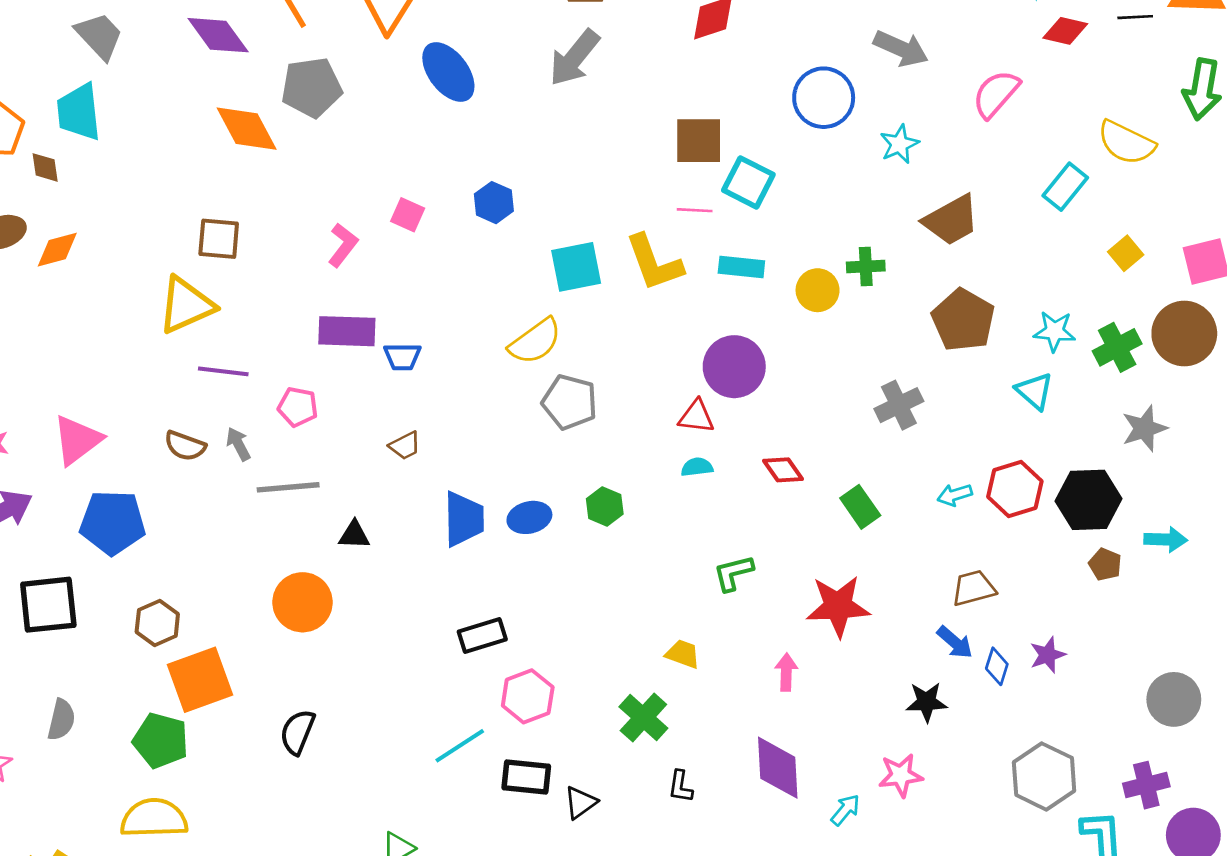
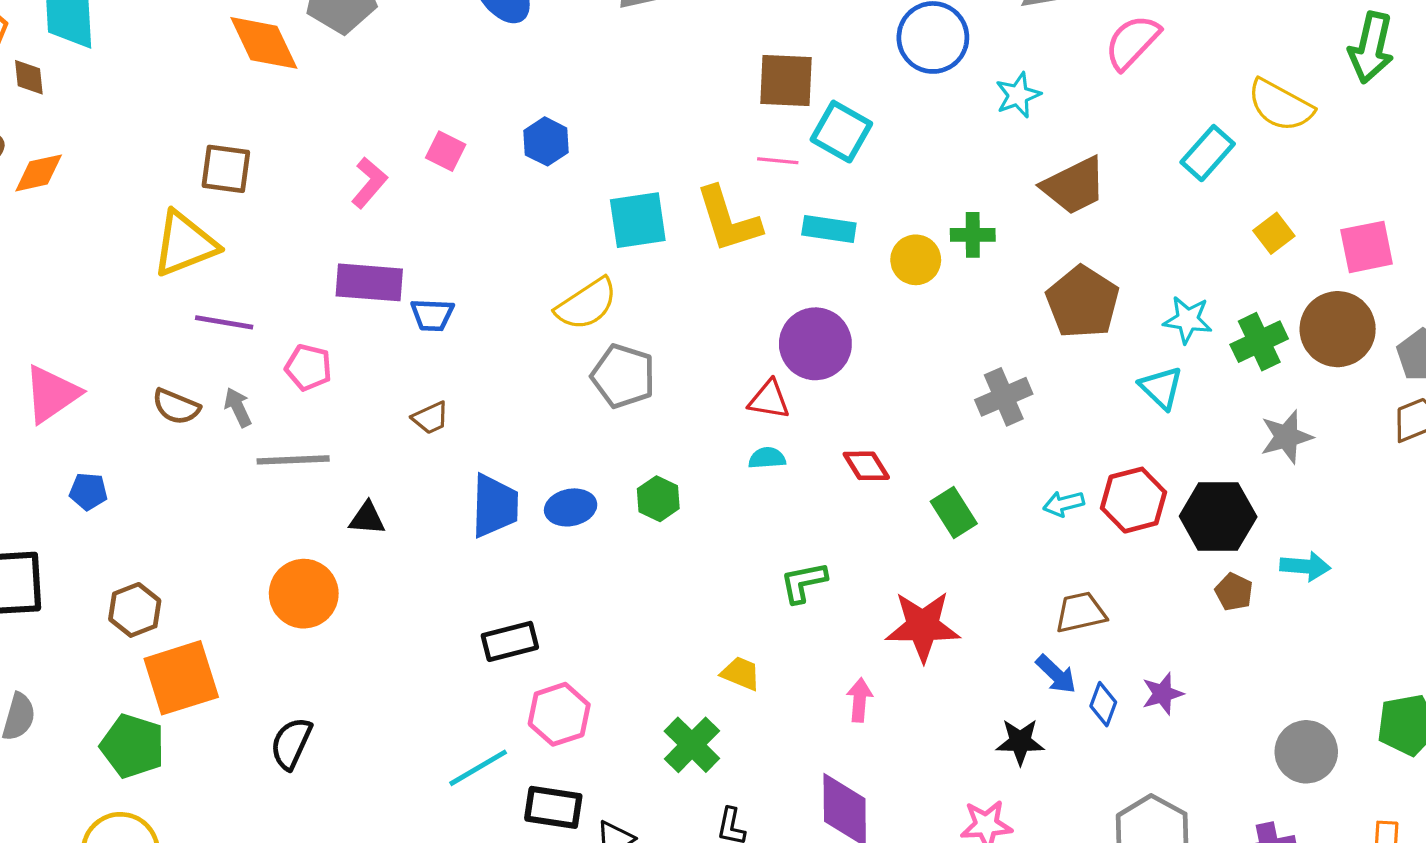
blue pentagon: (113, 522) -> (88, 491), size x0.5

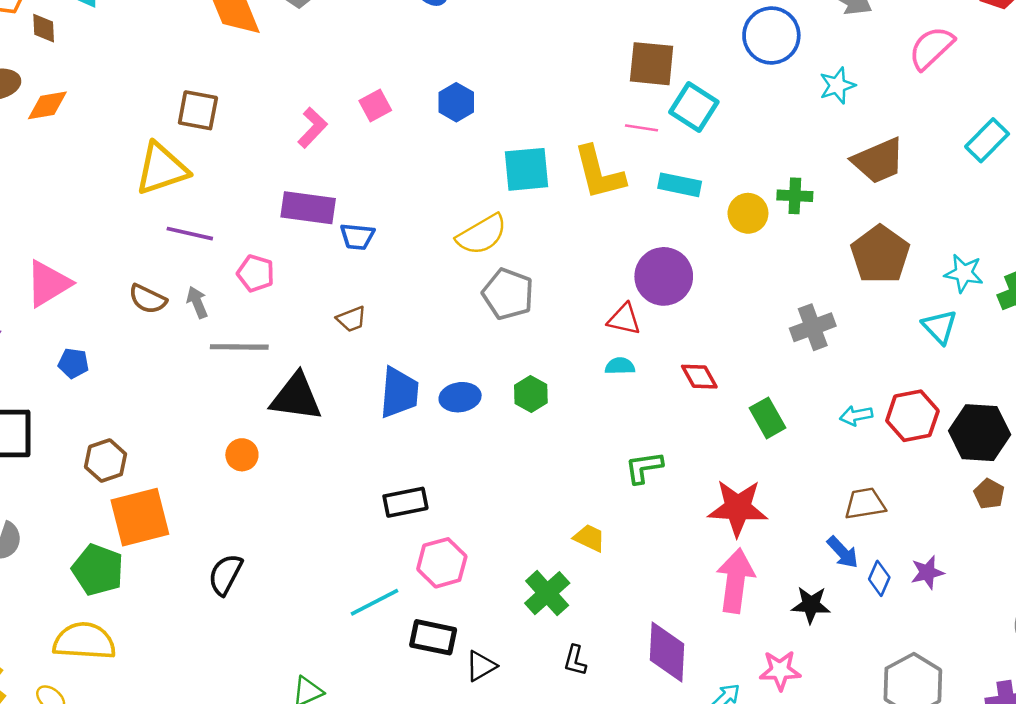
pink square: (446, 151) -> (375, 105), turned 32
black triangle: (367, 518) -> (296, 397), size x1.8
orange circle: (304, 594) -> (242, 455), size x0.6
pink arrow: (860, 700) -> (736, 581), moved, size x1.8

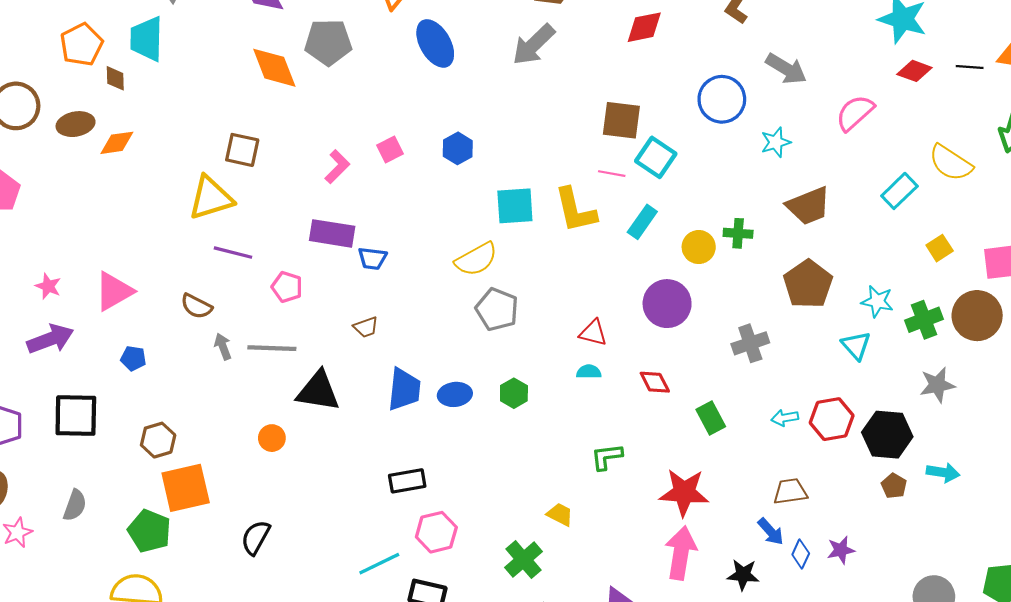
cyan rectangle: (680, 185) -> (642, 222), turned -68
purple circle: (664, 276) -> (667, 304), moved
gray arrow: (197, 302) -> (223, 346), moved

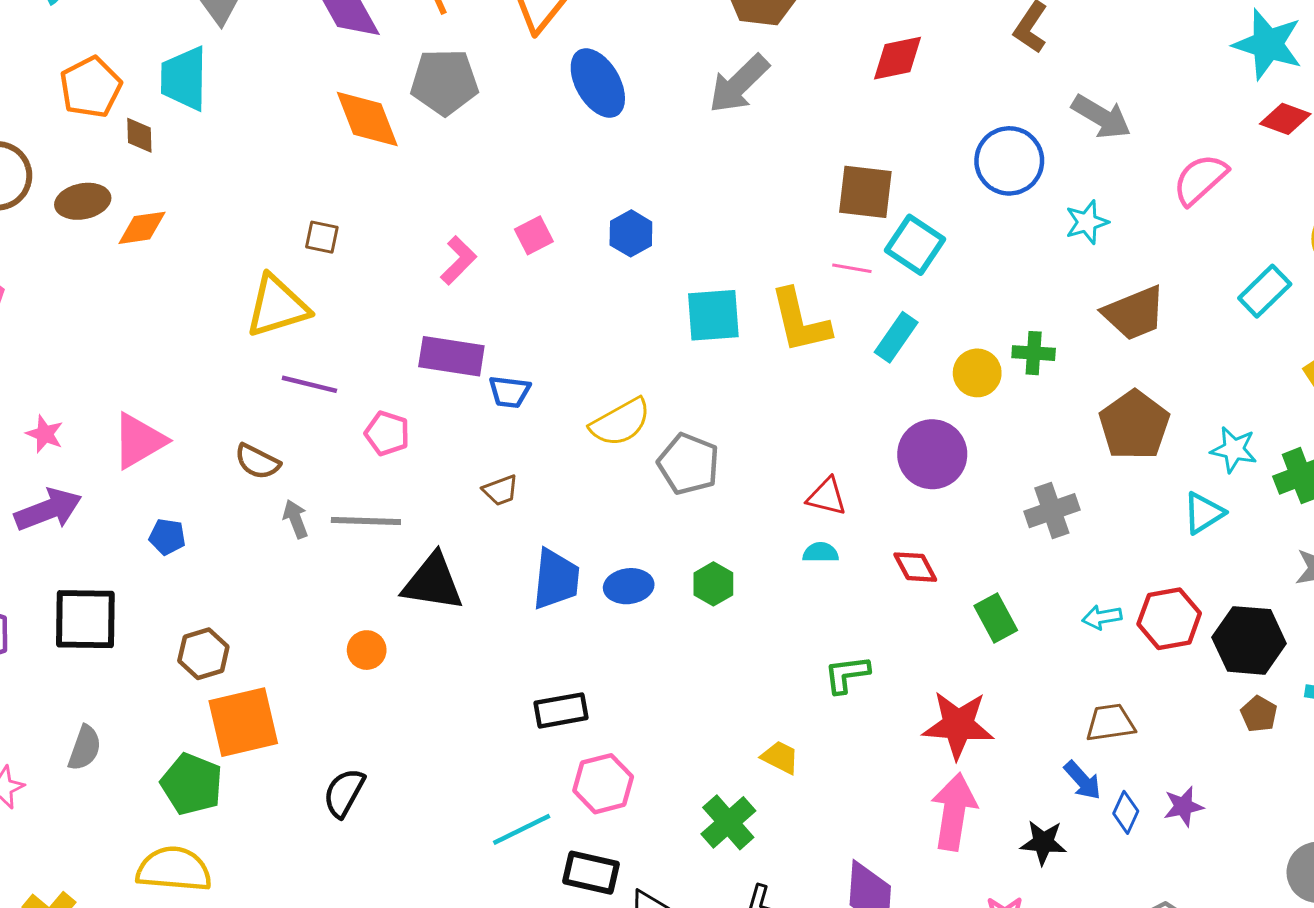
brown square: (242, 150) -> (322, 237), size x0.7
yellow semicircle: (476, 259) -> (620, 422), moved
cyan triangle: (856, 345) -> (1204, 513), turned 40

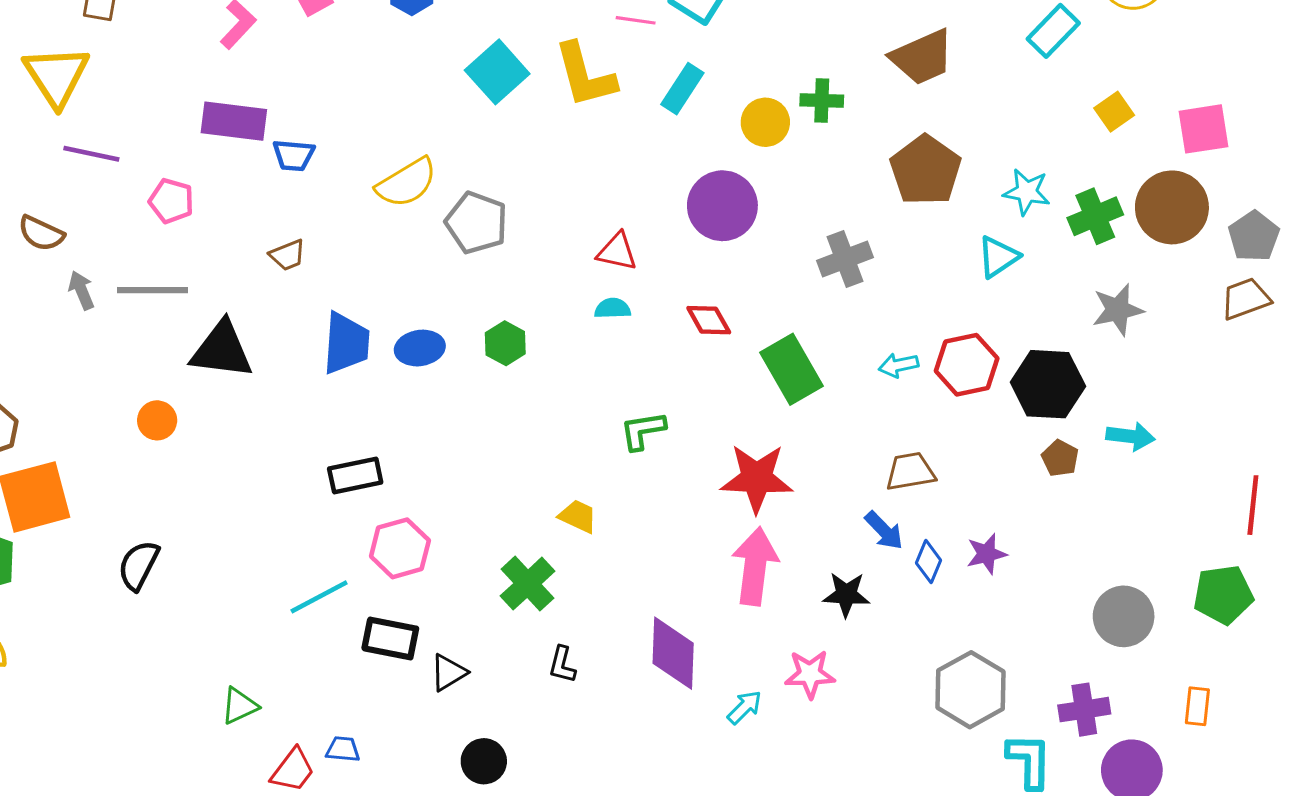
yellow triangle: (277, 306) -> (56, 76), turned -44
cyan square: (713, 315) -> (497, 72), turned -36
green rectangle: (996, 618) -> (791, 369), size x1.4

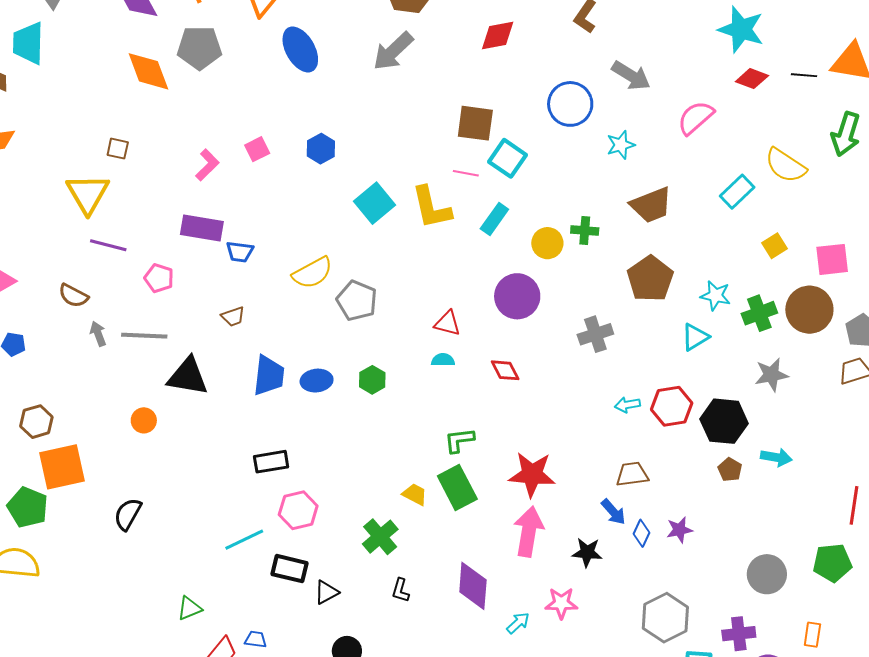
green rectangle: (791, 369) -> (457, 488), moved

